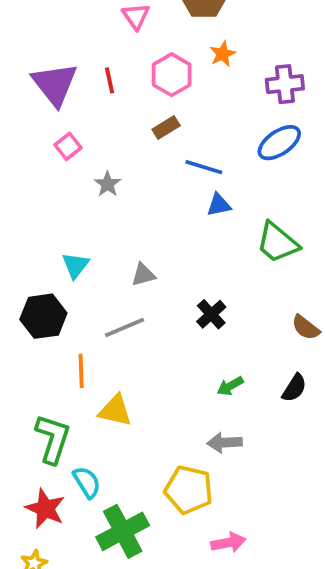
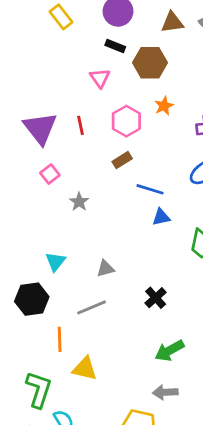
green arrow: (230, 386) -> (169, 351), size x1.5

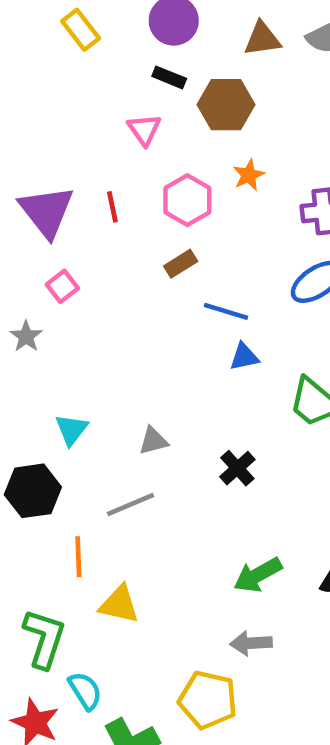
gray star: (79, 202) -> (26, 336), moved
black cross: (156, 298) -> (237, 468), moved

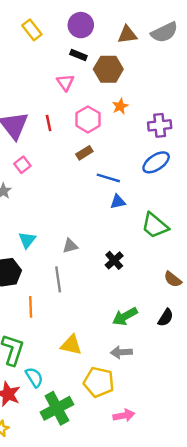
gray line: (131, 504) -> (58, 279), turned -75
yellow triangle: (119, 604) -> (71, 345), moved

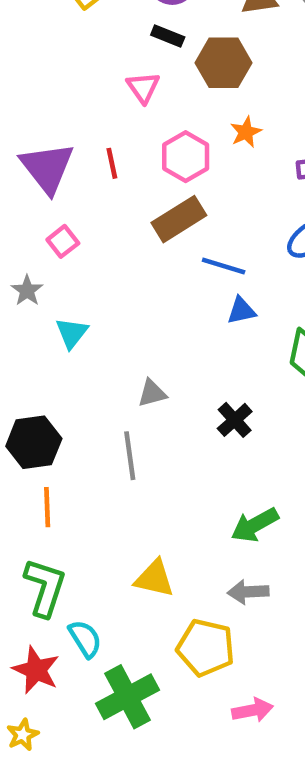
brown rectangle: (84, 153) -> (179, 219), size x1.6
cyan triangle: (27, 240) -> (72, 333), moved
orange line: (31, 307) -> (47, 507), moved

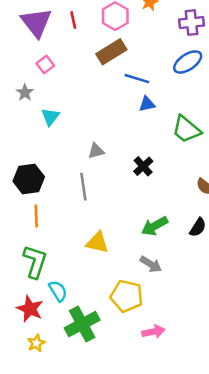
yellow triangle: (154, 578) -> (97, 243), moved
gray arrow: (248, 592) -> (151, 264), turned -145
yellow star: (23, 735) -> (36, 343), moved

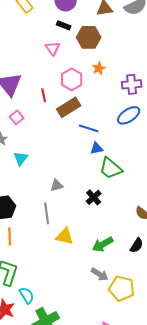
red line: (73, 20) -> (44, 95), moved
green trapezoid: (186, 129) -> (111, 168), moved
yellow triangle: (97, 243) -> (65, 236), moved
yellow pentagon: (127, 296) -> (122, 288), moved

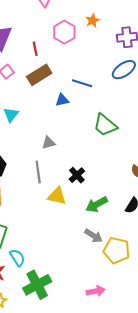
brown rectangle: (69, 107) -> (39, 75), moved
blue triangle: (97, 148) -> (62, 100), moved
black cross: (94, 197) -> (77, 175), moved

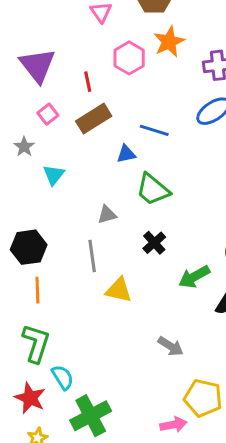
orange star: (93, 21) -> (169, 42), size x1.5
green trapezoid: (105, 125) -> (153, 190), moved
black cross: (77, 175) -> (154, 243), moved
green arrow: (97, 204) -> (194, 277), moved
yellow pentagon: (117, 250) -> (203, 398), moved

